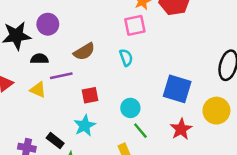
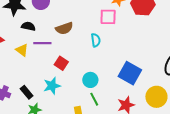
red square: (90, 95) -> (61, 63), turned 32

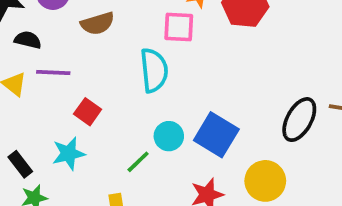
brown semicircle: (64, 28) -> (98, 23), moved
cyan semicircle: (96, 40) -> (154, 70), size x1.6
cyan circle: (90, 80) -> (169, 136), moved
green line: (94, 99) -> (138, 162), moved, turned 72

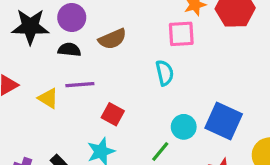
black semicircle: (28, 40) -> (69, 50), moved
cyan semicircle: (154, 70) -> (165, 73), size x0.7

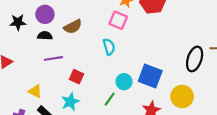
black star: (30, 27) -> (18, 22), size x0.7
pink square: (181, 34) -> (118, 20), turned 30
yellow triangle: (48, 98) -> (35, 91), moved

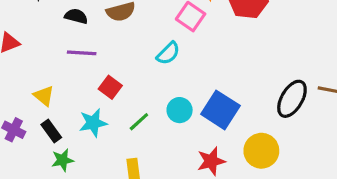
cyan semicircle: (109, 47) -> (168, 53), turned 49
green line: (110, 99) -> (139, 122), moved

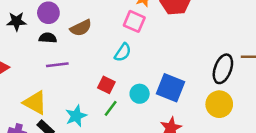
red square: (110, 87) -> (106, 85), moved
yellow triangle: (44, 96) -> (35, 103), size x1.5
yellow circle: (261, 151) -> (219, 104), moved

